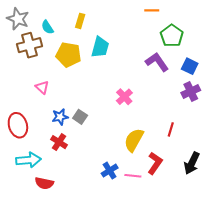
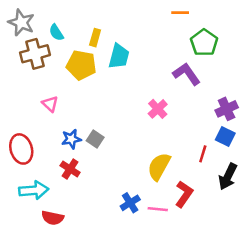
yellow rectangle: (80, 21) -> (95, 38), moved
blue square: (190, 66) -> (225, 136), moved
pink cross: (124, 97) -> (158, 109), moved
black arrow: (192, 163) -> (228, 177), moved

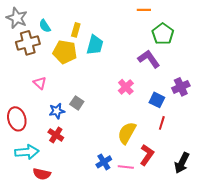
blue square: (225, 136) -> (157, 100), moved
gray square: (95, 139) -> (77, 103), moved
black arrow: (228, 177) -> (182, 163), moved

